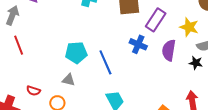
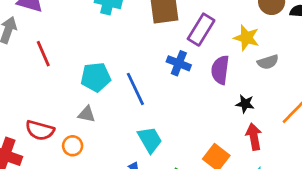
red line: (19, 45) -> (43, 54), moved
black star: (196, 63) -> (245, 104), moved
red semicircle: (33, 91) -> (40, 130), size x1.5

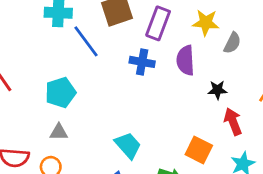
gray semicircle: (268, 62) -> (232, 43), turned -35
blue line: (135, 89) -> (86, 41), moved

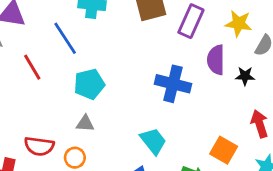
blue line: (86, 41) -> (65, 38), moved
blue cross: (142, 62) -> (173, 84), moved, size x1.4
black star: (218, 90) -> (245, 76), moved

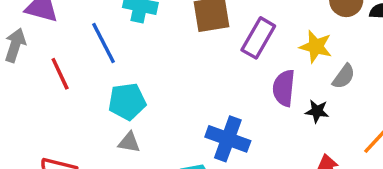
blue cross: (173, 84) -> (228, 139), moved
gray triangle: (85, 123) -> (129, 142), moved

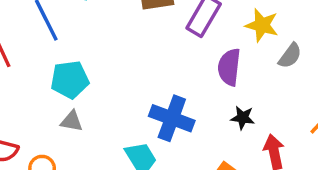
black star: (317, 111) -> (243, 118), moved

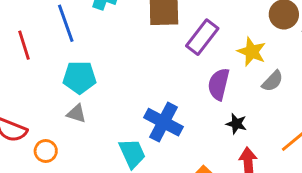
black star: (243, 118) -> (236, 124), moved

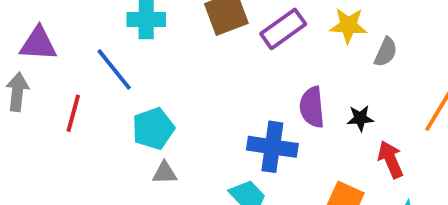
purple rectangle: (202, 37) -> (283, 29), turned 36
red line: (24, 45) -> (73, 113), turned 52
purple semicircle: (219, 84) -> (312, 107), moved

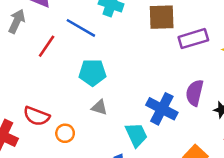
blue line: (114, 69) -> (81, 28), turned -40
gray triangle: (165, 173) -> (99, 107), moved

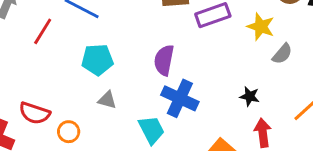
purple semicircle: (195, 93) -> (164, 60), moved

